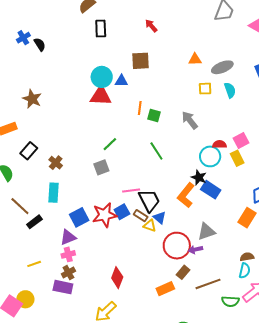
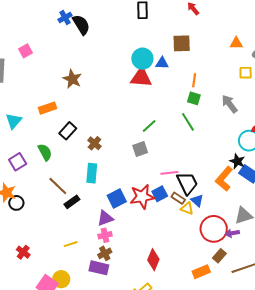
black semicircle: (40, 44) -> (81, 25), size x1.5
orange line: (140, 108) -> (194, 80), moved
green line: (156, 151) -> (188, 122), moved

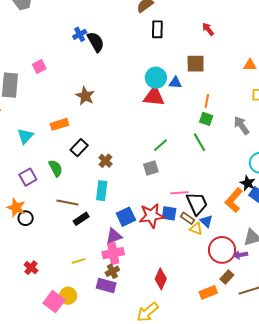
brown line: (58, 186) -> (67, 202), turned -35
blue square: (160, 194) -> (169, 213), turned 35
pink cross: (105, 235) -> (113, 253), size x1.5

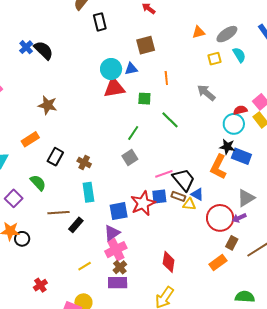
green square: (206, 119) -> (144, 99), moved
blue square: (126, 217) -> (119, 211), turned 30
red cross: (31, 268) -> (40, 285), turned 32

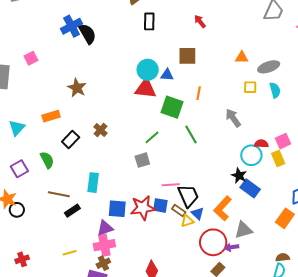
blue cross: (26, 47) -> (72, 26), size x1.5
green square: (144, 99) -> (172, 107), size x1.6
brown cross: (84, 163) -> (100, 130), moved
orange L-shape: (218, 167) -> (223, 208), moved
yellow triangle: (189, 204) -> (187, 221), turned -40

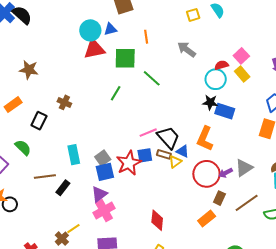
gray square: (142, 160) -> (103, 158), moved
gray triangle: (243, 230) -> (244, 168), moved
brown cross: (103, 263) -> (62, 239), moved

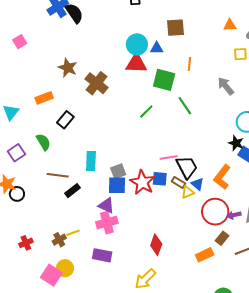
brown cross: (64, 102) -> (97, 83), moved, size x1.6
red star: (129, 163) -> (142, 182), turned -30
purple triangle: (99, 194) -> (106, 205), turned 48

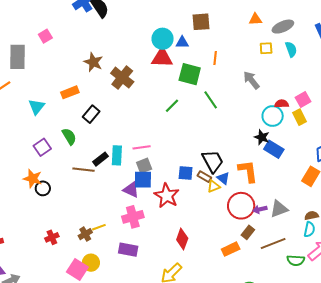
pink line: (169, 157) -> (142, 147), moved
orange L-shape: (222, 177) -> (248, 171), turned 135
red star: (142, 182) -> (167, 196), moved
black rectangle: (72, 191) -> (100, 159), moved
purple triangle: (106, 205) -> (131, 190), moved

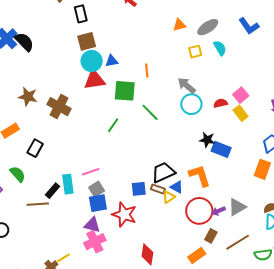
brown square: (201, 22) -> (87, 41), moved
cyan circle: (273, 116) -> (191, 104), moved
black trapezoid: (213, 161) -> (163, 172), turned -75
purple triangle: (131, 190) -> (92, 225), moved

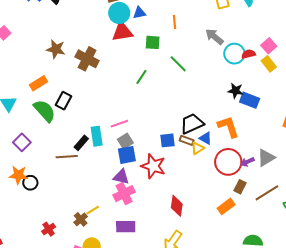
green square: (125, 91) -> (153, 42), size x0.7
cyan circle: (191, 104) -> (234, 54), moved
green semicircle: (18, 174) -> (45, 111), moved, size x1.4

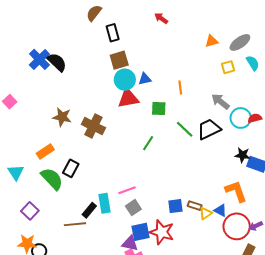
black trapezoid: (192, 124) -> (209, 129), moved
blue triangle: (206, 138) -> (220, 210), moved
blue square: (127, 155) -> (141, 232), moved

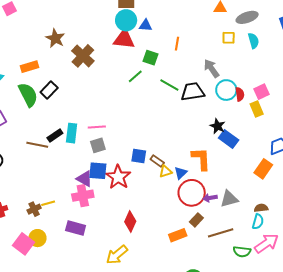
red semicircle: (255, 118) -> (240, 94), turned 80
green line: (185, 129) -> (169, 85), turned -30
green line: (148, 143) -> (135, 76), moved
blue triangle: (220, 210) -> (181, 173), turned 32

